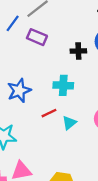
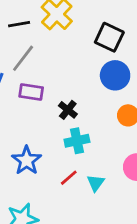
black cross: (78, 51) -> (68, 110), moved, turned -35

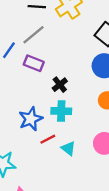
blue star: (27, 160) -> (31, 119), moved
cyan triangle: (96, 183) -> (68, 148), turned -42

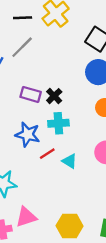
purple rectangle: (34, 63) -> (31, 94), moved
blue star: (31, 119) -> (28, 134), turned -30

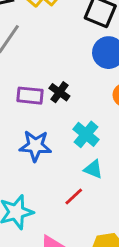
cyan cross: (58, 123) -> (86, 134), moved, turned -36
red line: (47, 154) -> (74, 197), moved

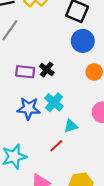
cyan cross: (86, 134) -> (54, 102), moved
cyan triangle: (93, 169) -> (71, 126), turned -40

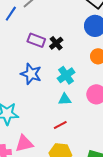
cyan cross: (54, 102) -> (66, 75), moved
red line: (56, 146) -> (60, 125), moved

